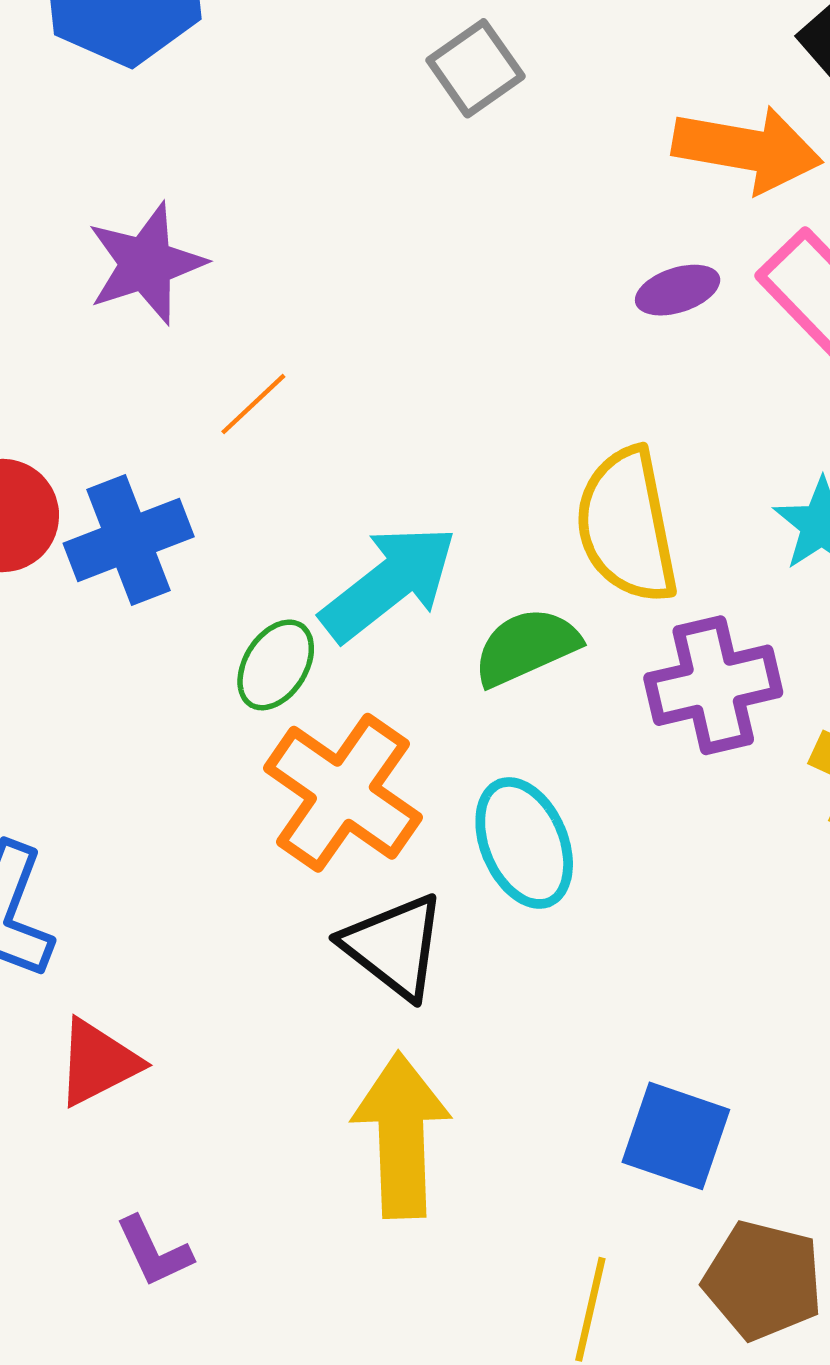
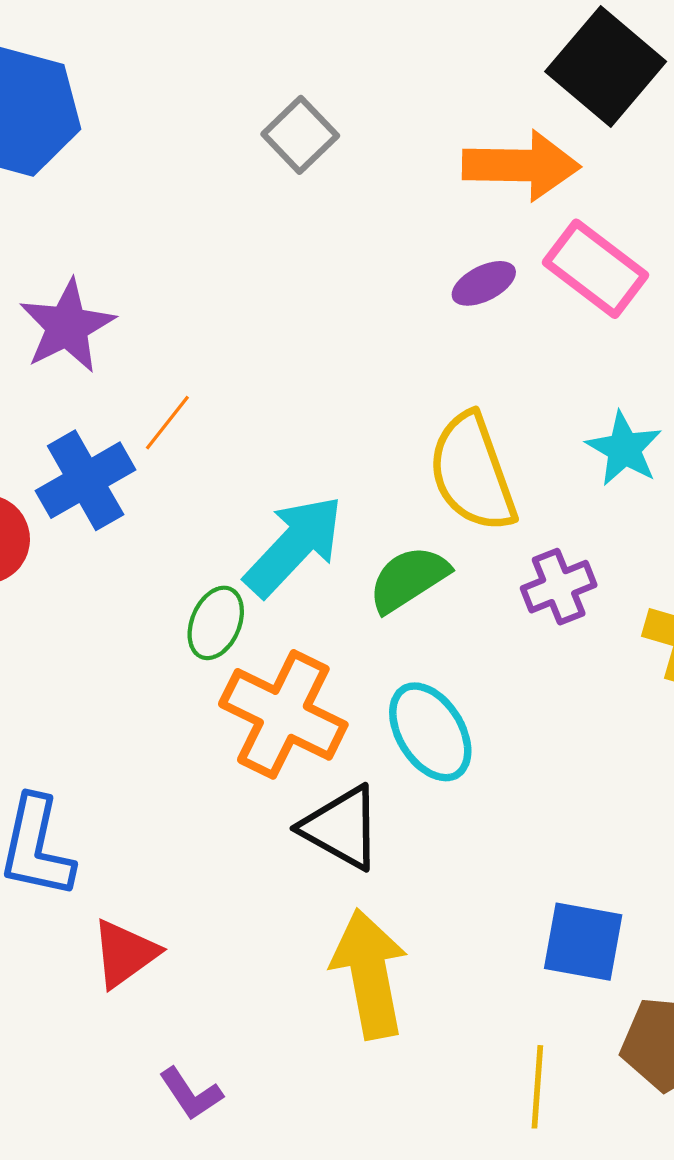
blue cross: (129, 540) -> (86, 480), moved
purple cross: (713, 685) -> (559, 587), size x0.7

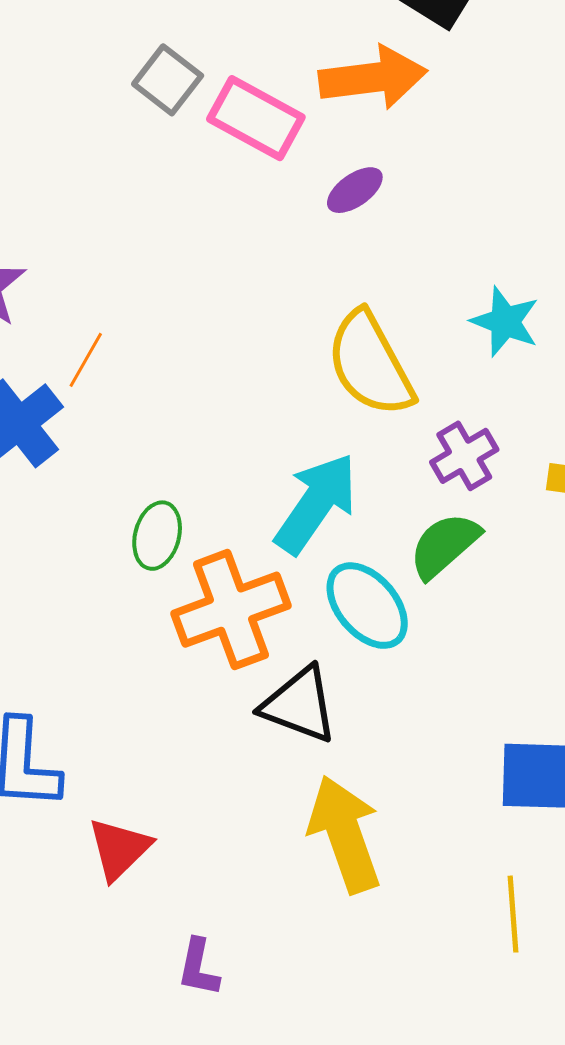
pink rectangle: (595, 269) -> (256, 118), moved
cyan arrow: (294, 546) -> (316, 503), moved
green semicircle: (409, 579) -> (444, 545), moved
orange cross: (283, 714) -> (231, 610), turned -38
purple L-shape: (191, 1094) -> (198, 968), turned 54

